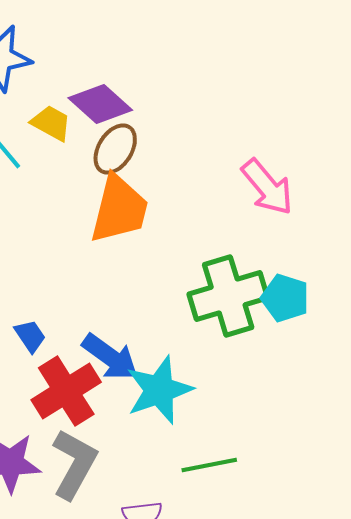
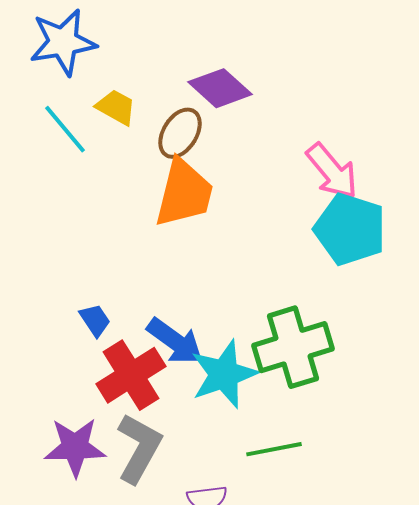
purple diamond: (100, 104) -> (220, 88), moved
green cross: (228, 296) -> (293, 347), moved
cyan pentagon: (285, 298) -> (350, 229), moved, size x1.5

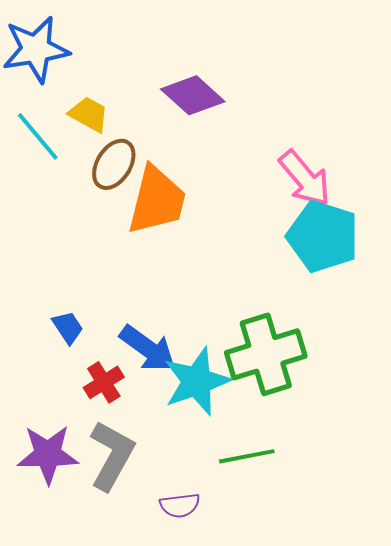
brown ellipse: (180, 133) -> (114, 164), moved
red cross: (131, 375) -> (104, 382), size x0.6

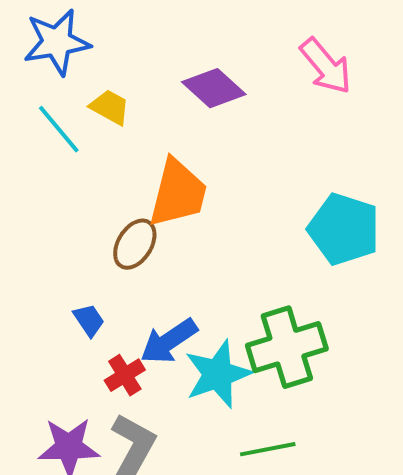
brown ellipse: (114, 164) -> (135, 244), moved
pink arrow: (305, 178) -> (326, 66), moved
blue arrow: (148, 348) -> (169, 341), turned 110

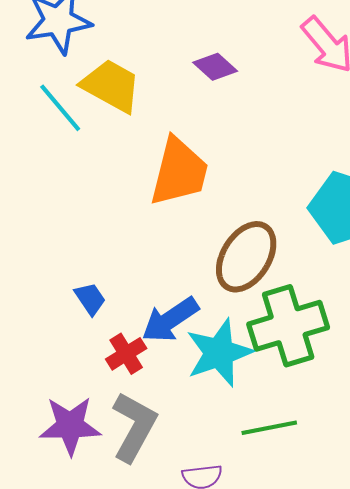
purple diamond: (214, 88) -> (215, 67), size x0.7
yellow trapezoid: (110, 107) -> (111, 86), size x1.5
brown ellipse: (135, 244) -> (246, 257), moved, size x1.4

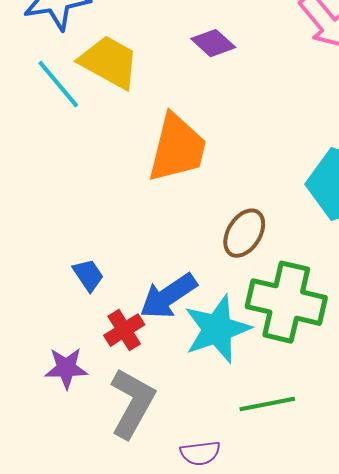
brown ellipse: (246, 257) -> (244, 233), size x0.7
green cross: (288, 326) -> (286, 302), turned 30
purple star: (70, 426) -> (66, 368), moved, size x0.7

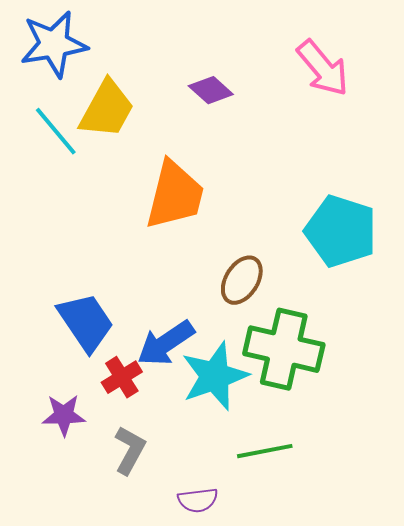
yellow trapezoid: (109, 62) -> (107, 109), turned 90
blue trapezoid: (88, 275) -> (86, 322), size x1.8
gray L-shape: (132, 403) -> (130, 450), size x0.7

